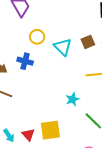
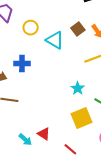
yellow circle: (37, 37) -> (31, 28), moved
yellow square: (50, 130) -> (81, 118), moved

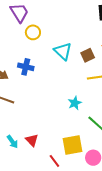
yellow circle: (31, 28) -> (33, 32), moved
brown square: (78, 29) -> (88, 55), moved
yellow square: (81, 118) -> (73, 145), moved

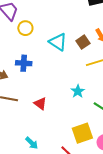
red triangle: (32, 140) -> (40, 104), moved
cyan arrow: (13, 142) -> (32, 143), moved

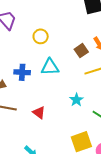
yellow circle: (25, 28) -> (41, 36), moved
cyan triangle: (58, 42) -> (50, 67), moved, turned -36

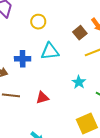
red triangle: (39, 113) -> (42, 98), turned -48

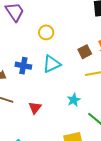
cyan triangle: (50, 51) -> (52, 64), turned -30
red triangle: (42, 98) -> (35, 108), turned -48

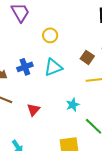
brown square: (85, 52) -> (87, 57), turned -32
blue cross: (23, 66) -> (25, 67), turned -35

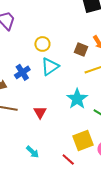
yellow circle: (50, 35) -> (42, 44), moved
cyan star: (73, 105) -> (77, 99), size x1.5

